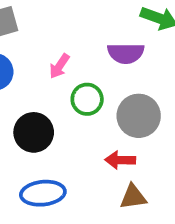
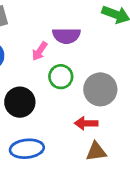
purple semicircle: (126, 53) -> (66, 36), moved

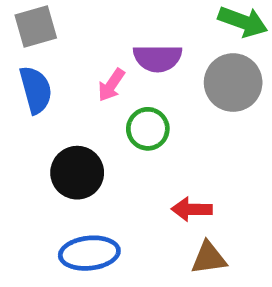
gray circle: (100, 89) -> (233, 83), moved

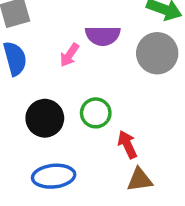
green circle: (148, 129) -> (96, 113), moved
red arrow: (192, 209) -> (127, 145), turned 64

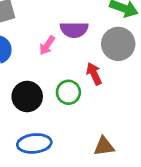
red arrow: (127, 145) -> (94, 74), moved

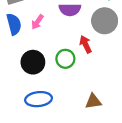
pink arrow: (47, 45) -> (37, 22), moved

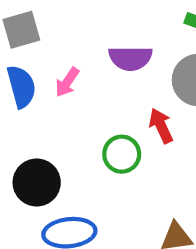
black circle: (33, 62) -> (37, 182), moved

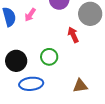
green circle: (122, 154) -> (49, 57), moved

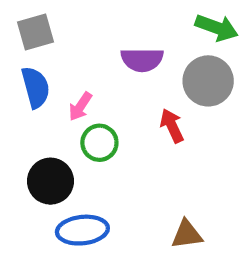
pink arrow: (30, 15) -> (80, 107), moved
green circle: (49, 57) -> (99, 143), moved

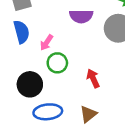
red arrow: (172, 126) -> (93, 78), moved
brown triangle: (187, 234) -> (88, 114), moved, turned -30

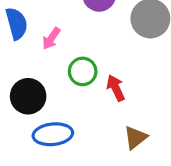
green circle: (57, 63) -> (83, 71), moved
brown triangle: (88, 114) -> (136, 138), moved

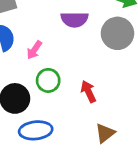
green circle: (83, 71) -> (48, 80), moved

